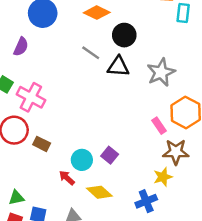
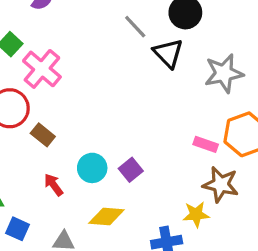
black triangle: (118, 67) -> (168, 53), turned 30
pink rectangle: (159, 126) -> (206, 144), turned -49
red arrow: (67, 178) -> (54, 185), moved
yellow diamond: (99, 192) -> (106, 216), turned -50

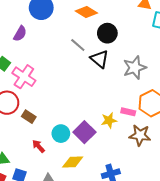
purple square: (131, 170) -> (84, 132), size x1.5
yellow star: (196, 214) -> (109, 120), moved

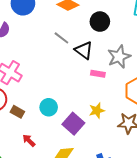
black circle: (107, 33) -> (100, 22), moved
pink rectangle: (128, 112) -> (98, 74), moved
cyan circle: (61, 134) -> (49, 107), moved

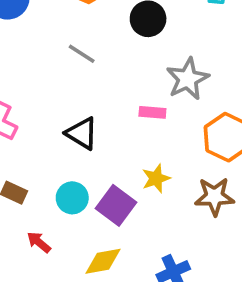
black triangle: (84, 50) -> (82, 133), moved
cyan circle: (49, 107) -> (72, 198), moved

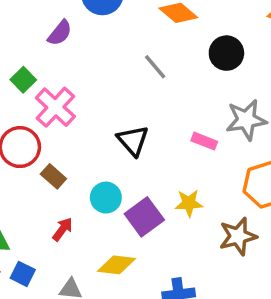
brown star: (214, 197) -> (238, 236), turned -30
red arrow: (39, 242) -> (62, 229), turned 70

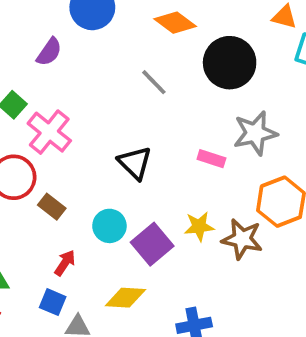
black circle: (226, 53) -> (230, 63), size x1.4
brown star: (238, 236) -> (242, 239), moved, turned 30
blue square: (23, 274) -> (53, 302), moved

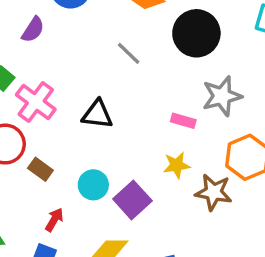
black triangle: (135, 163) -> (97, 114), moved, turned -36
yellow star: (199, 226) -> (177, 165), moved

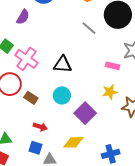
gray line: (129, 53) -> (89, 28), moved
cyan circle: (93, 185) -> (62, 95), moved
red arrow: (54, 220) -> (40, 127), turned 80

